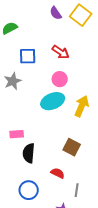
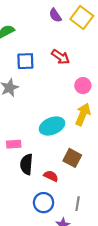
pink circle: (60, 79) -> (83, 86), moved
cyan ellipse: (53, 101) -> (52, 126), moved
red semicircle: (58, 173) -> (51, 176), moved
blue circle: (29, 190) -> (44, 203), moved

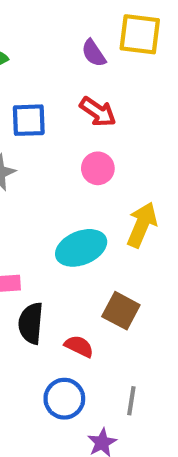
purple semicircle: (55, 15) -> (94, 53), moved
yellow square: (82, 17) -> (140, 34), turned -30
pink circle: (83, 86) -> (98, 168), moved

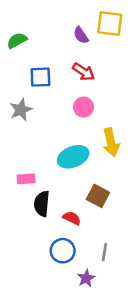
yellow arrow: (142, 225) -> (111, 142), turned 144

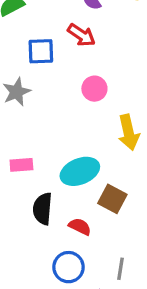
red arrow: (84, 72) -> (81, 35), moved
cyan ellipse: (73, 157) -> (80, 171), moved
pink rectangle: (26, 179) -> (21, 165), moved

